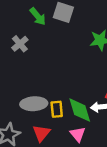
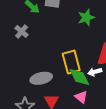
yellow rectangle: (57, 109) -> (71, 62), moved, size x1.6

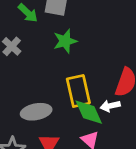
green star: (86, 18) -> (65, 41), moved

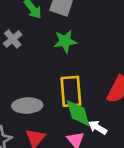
white arrow: (110, 106) -> (98, 127), moved, turned 36

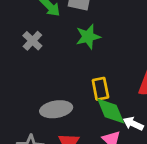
yellow rectangle: (71, 91) -> (100, 89), size x0.7

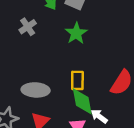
green star: (88, 37) -> (76, 33), turned -30

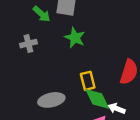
gray cross: (28, 27) -> (28, 44), turned 35

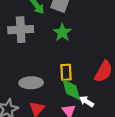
gray cross: (28, 44) -> (21, 30), size x1.6

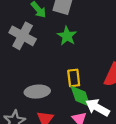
gray cross: (21, 30) -> (23, 36), turned 35
white arrow: (87, 101) -> (97, 108), size x1.5

